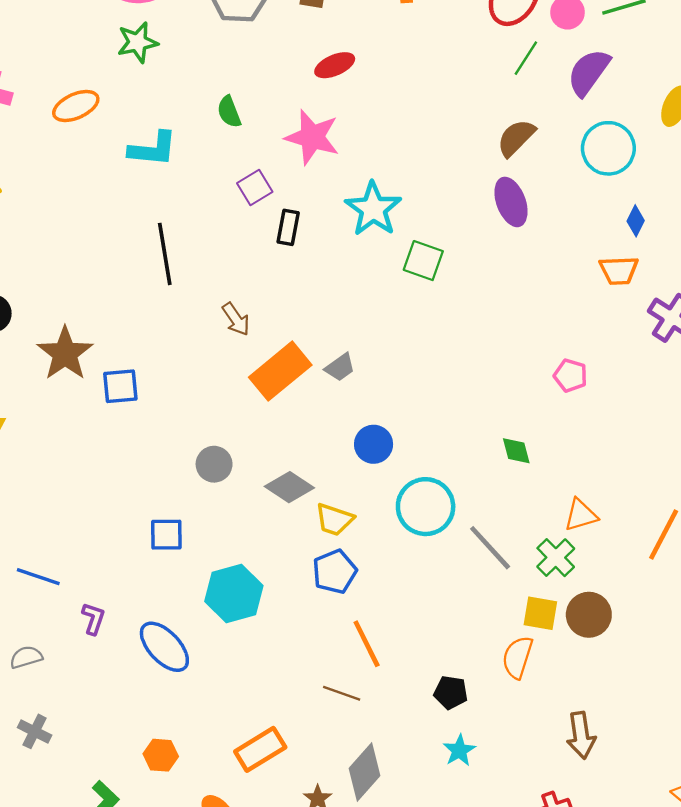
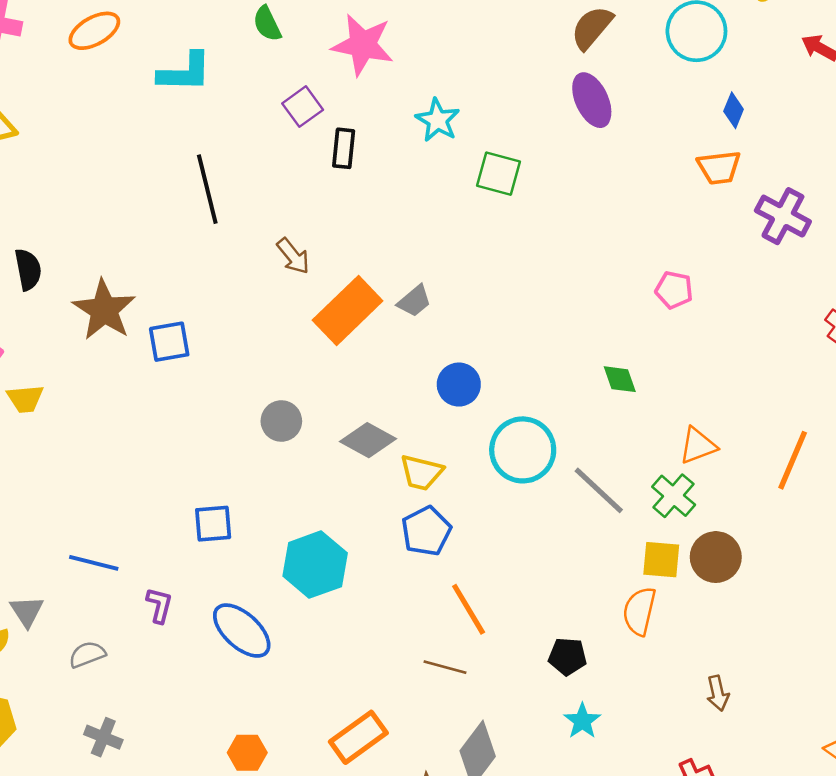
cyan star: (373, 209) -> (438, 120), size x0.7
blue square: (166, 535) -> (213, 524), moved
brown arrow: (581, 735) -> (718, 693), size x0.7

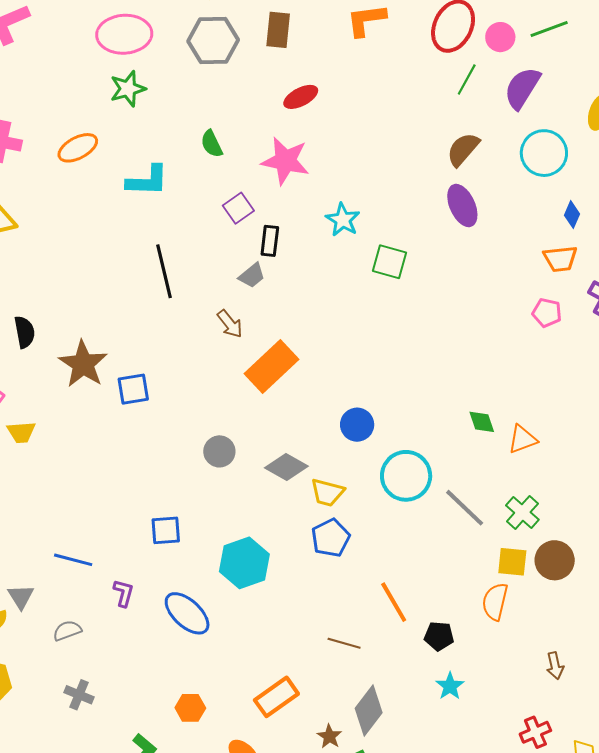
pink pentagon: (674, 290) -> (547, 313), moved
gray trapezoid: (414, 301) -> (252, 276), moved
orange triangle: (698, 446) -> (522, 439), moved
orange line: (469, 609) -> (394, 602), moved

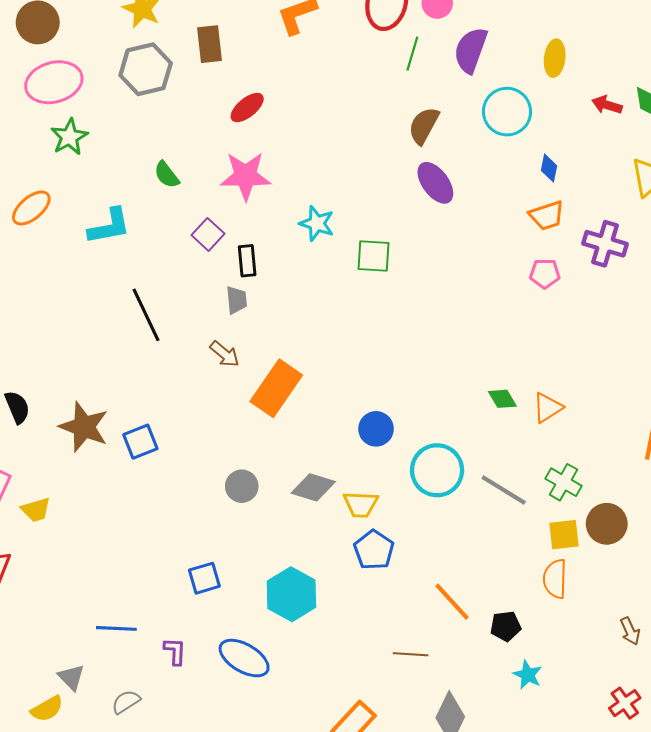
gray trapezoid: (252, 276) -> (236, 300), turned -44

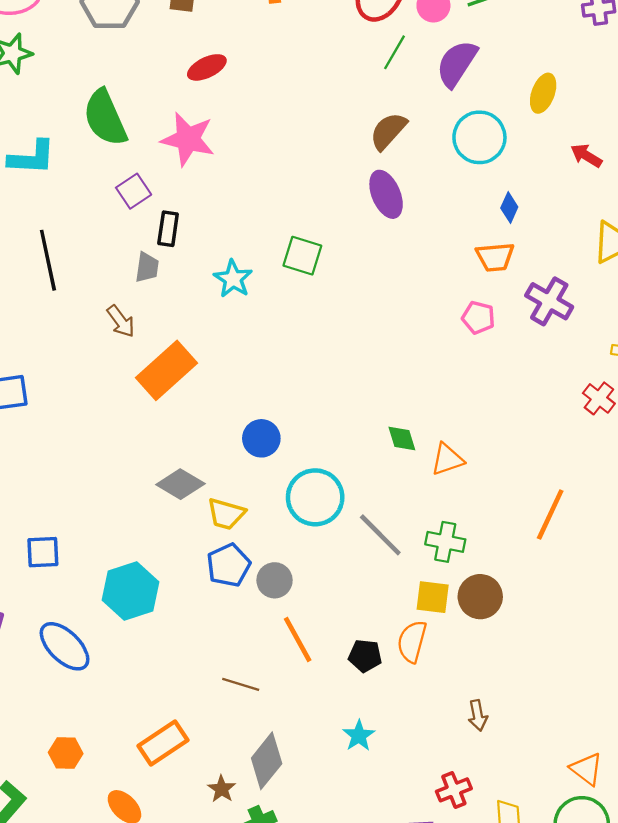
green semicircle: (167, 175) -> (105, 118), size x1.8
cyan star: (317, 223) -> (233, 279), moved
green cross: (564, 482) -> (445, 542), turned -32
gray circle: (242, 486) -> (275, 580), moved
black pentagon: (506, 626) -> (365, 656), moved

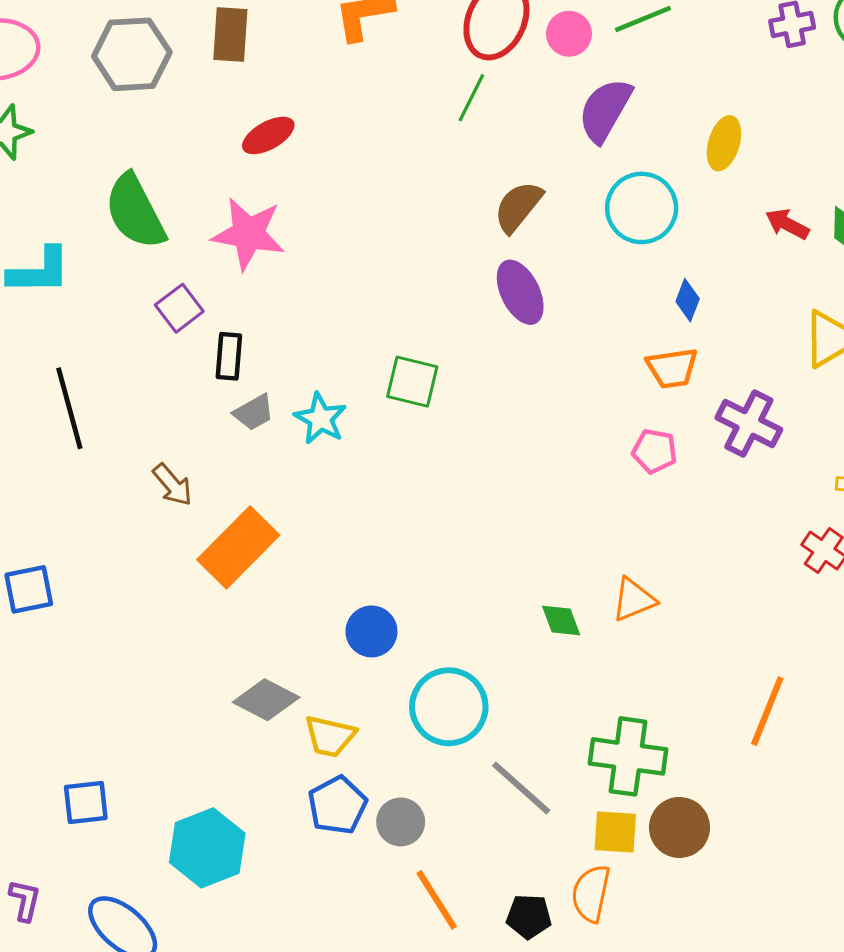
green line: (394, 52) -> (471, 98), moved
gray trapezoid: (147, 267) -> (254, 412), moved, turned 56
orange triangle: (447, 459) -> (634, 600), moved
gray line: (380, 535) -> (521, 788), moved
green cross: (445, 542) -> (628, 756), size x1.4

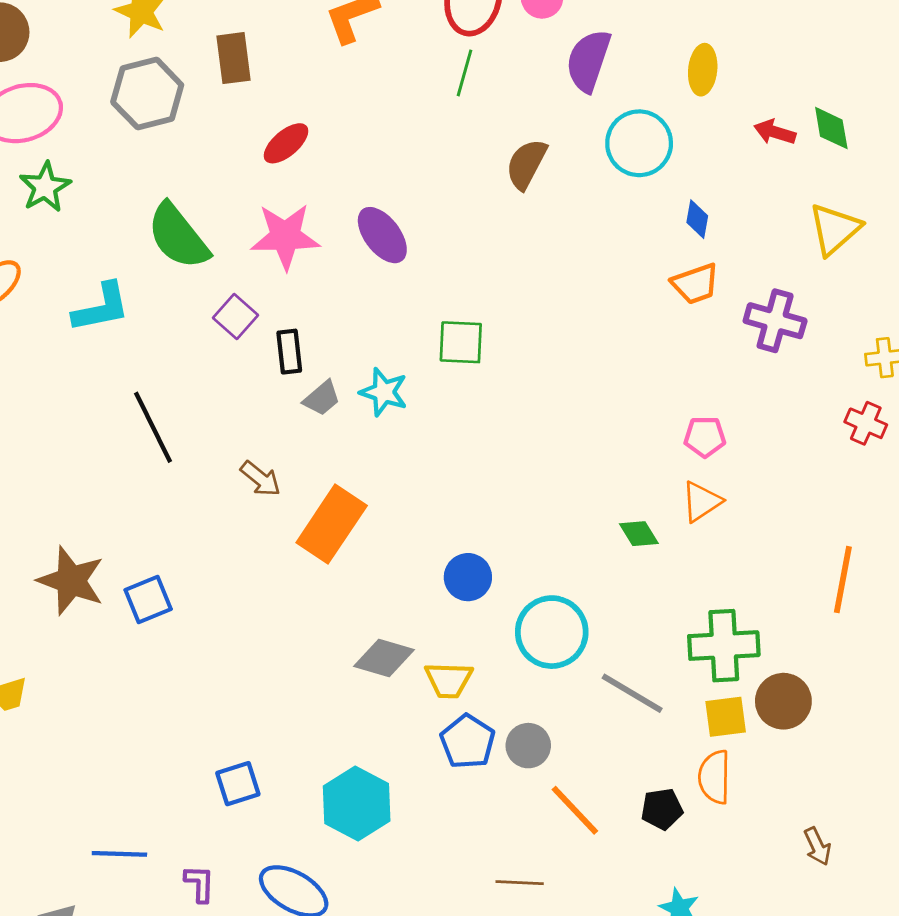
purple ellipse: (520, 292) -> (382, 235), moved
pink pentagon: (655, 451) -> (705, 437), moved

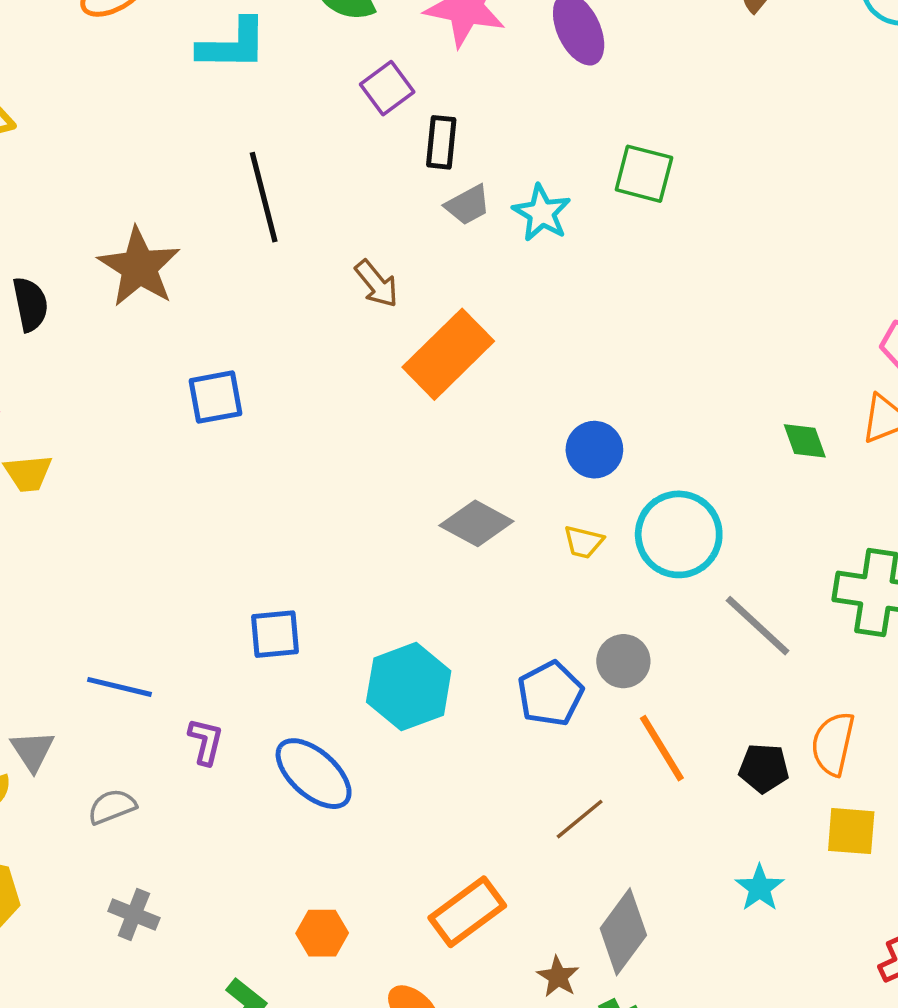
brown star: (71, 581) -> (139, 267), moved
yellow trapezoid: (449, 680) -> (584, 542), moved, size x0.7
yellow square: (726, 717) -> (851, 831), moved
blue pentagon: (468, 742) -> (550, 694), moved
brown line: (520, 883) -> (580, 819), turned -54

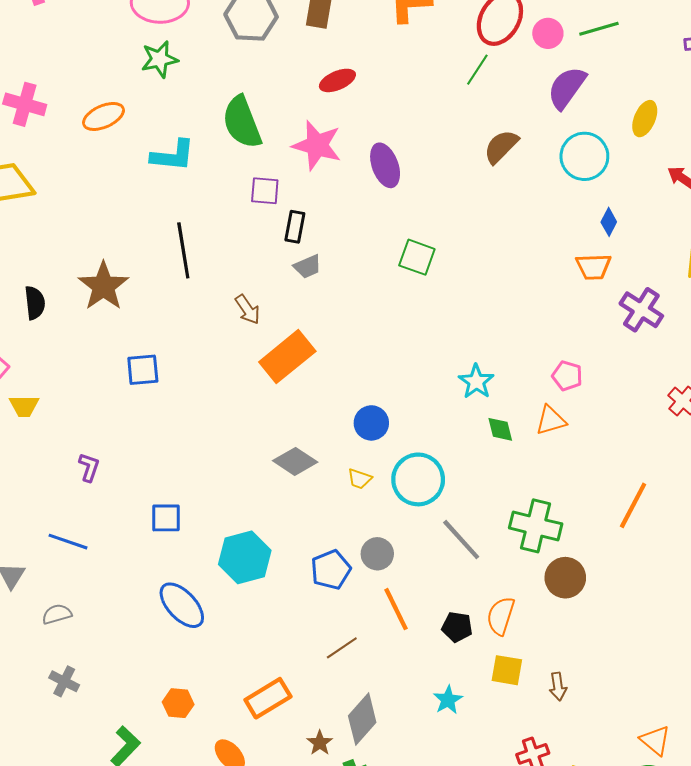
purple square: (387, 88) -> (265, 191), turned 36
cyan star: (542, 213) -> (476, 382), moved
purple L-shape: (206, 741) -> (89, 467), moved

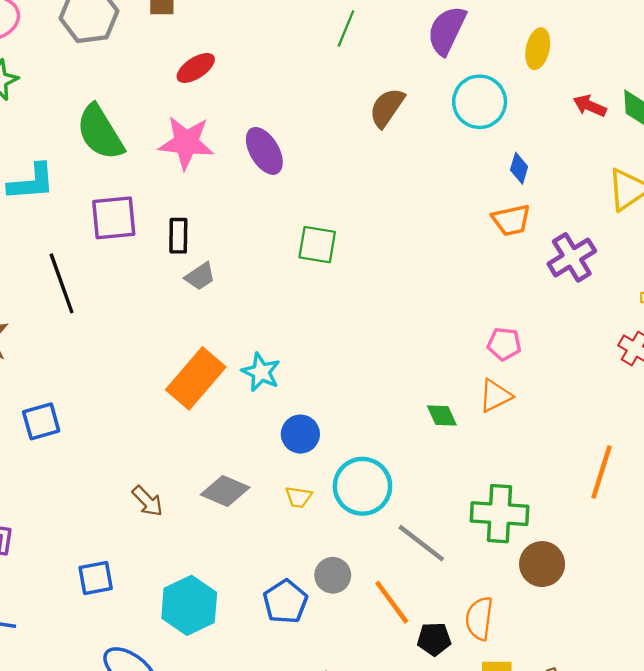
purple square: (265, 191) -> (114, 218), moved, size x1.4
brown arrow: (247, 310) -> (148, 501), moved
purple cross: (641, 310) -> (572, 257), turned 36
cyan star: (476, 382) -> (261, 372), moved
orange line: (396, 609) -> (392, 602), moved

